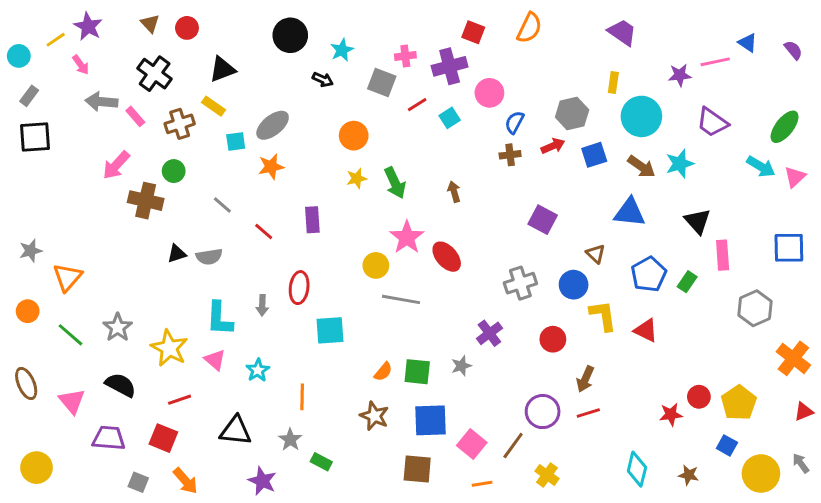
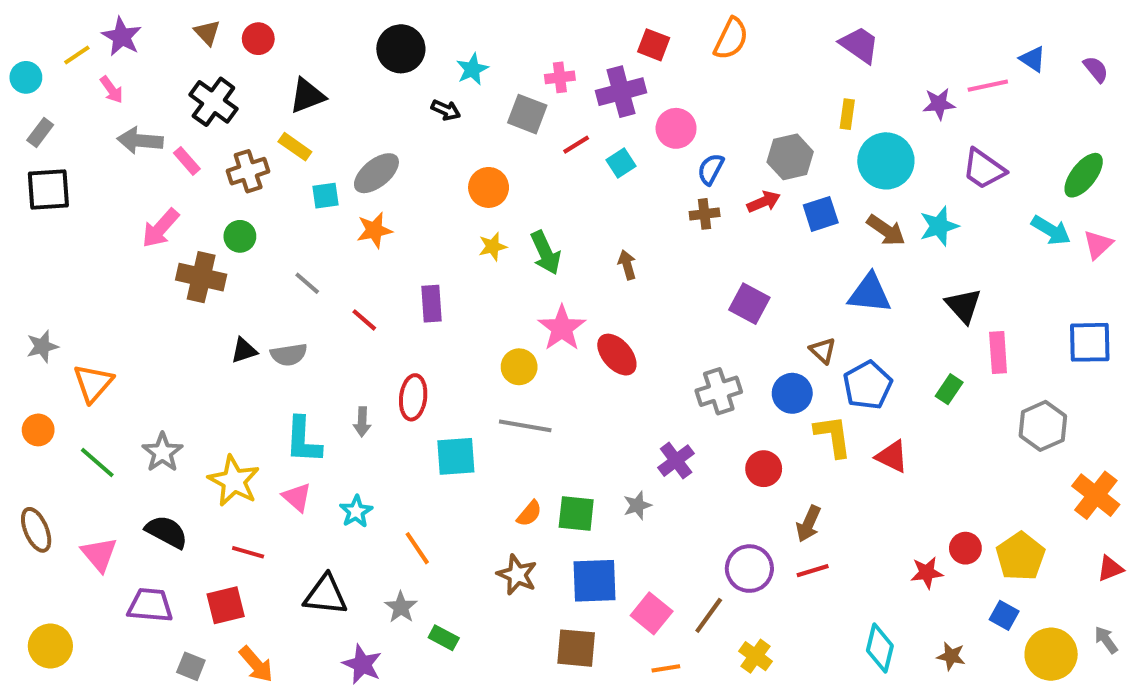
blue pentagon: (649, 274) -> (868, 385), moved
gray line: (401, 299) -> (525, 426), moved
orange line: (302, 397) -> (417, 548), turned -35
red line: (180, 400) -> (248, 552), turned 35
red square: (163, 438) -> (226, 605), turned -36

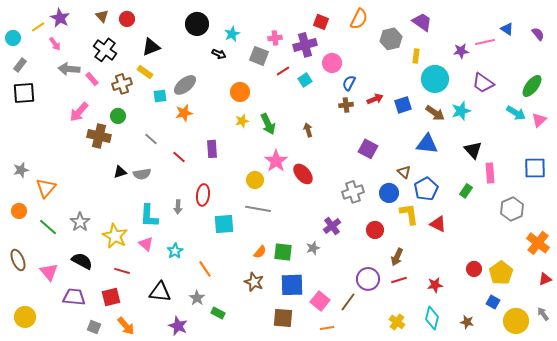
gray hexagon: (790, 157) -> (391, 39), moved
red star: (927, 573) -> (435, 285), moved
yellow cross: (756, 656) -> (397, 322), moved

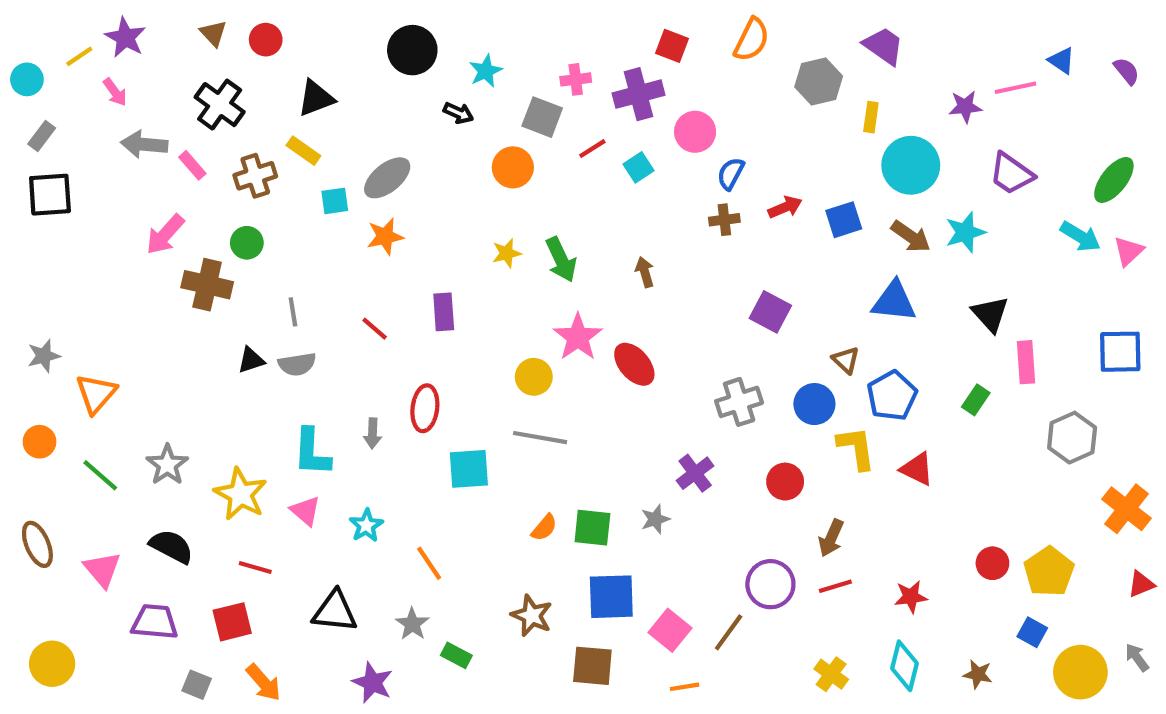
orange circle: (240, 92) -> (513, 167), moved
gray line: (151, 139) -> (293, 312), moved, turned 40
brown star: (254, 282) -> (532, 616), moved

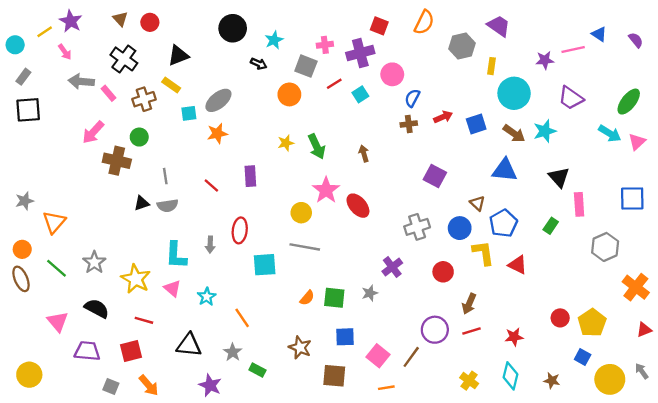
brown ellipse: (37, 544) -> (21, 279), moved
blue square: (611, 597) -> (345, 337), size x0.7

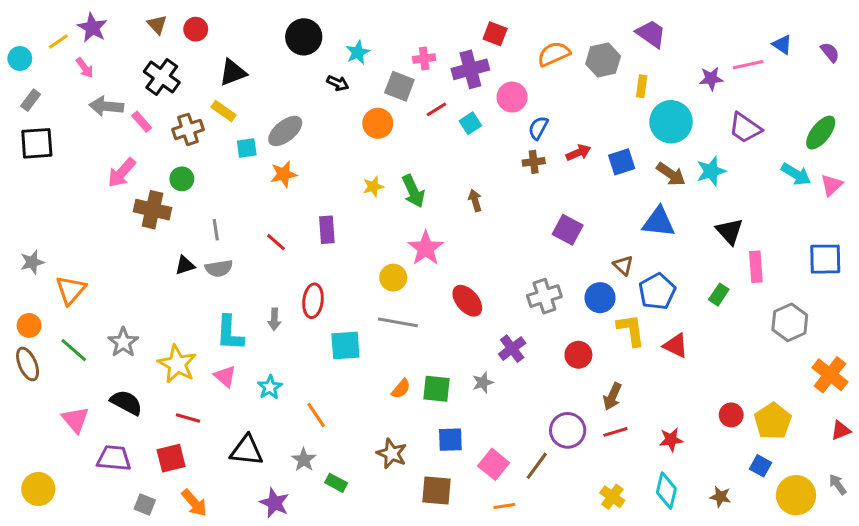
orange semicircle: (424, 22) -> (554, 54), moved, turned -140
red ellipse: (358, 206) -> (467, 301), moved

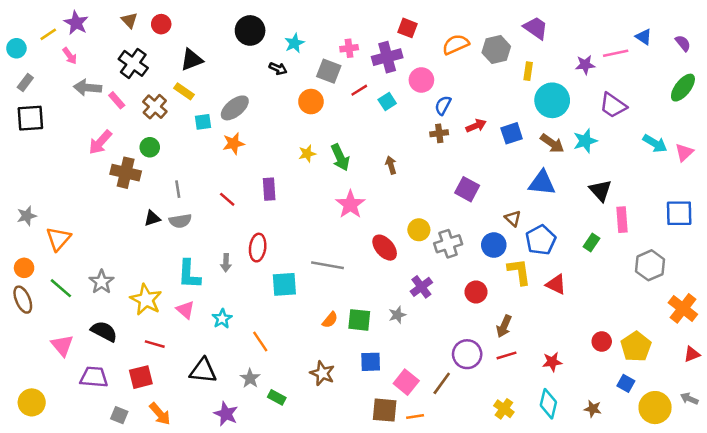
brown cross: (188, 129) -> (155, 107), turned -30
green ellipse: (821, 133) -> (683, 88), moved
yellow circle: (393, 278) -> (419, 230), moved
gray arrow: (838, 484) -> (689, 399), turned -30
brown square: (436, 491) -> (385, 410), moved

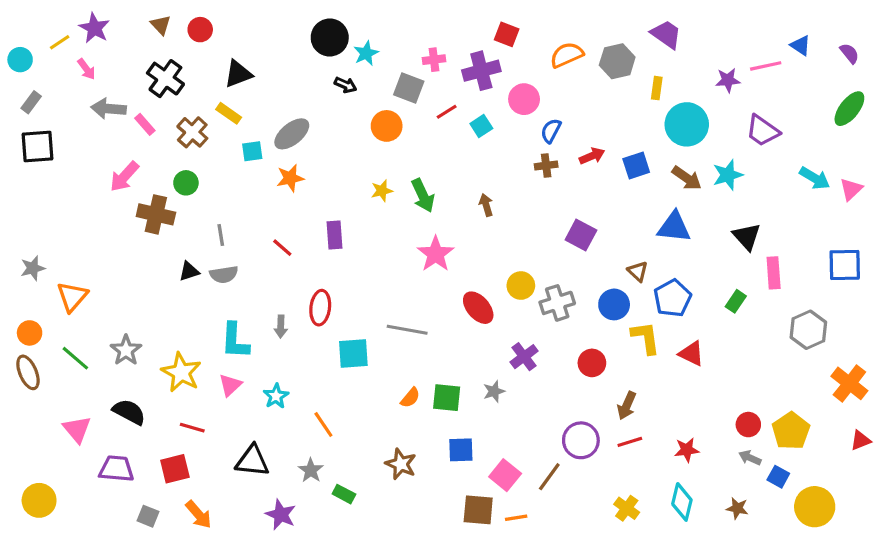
black circle: (250, 30) -> (330, 38), moved
pink triangle: (185, 310) -> (230, 385), turned 36
gray arrow: (689, 399) -> (750, 458), moved

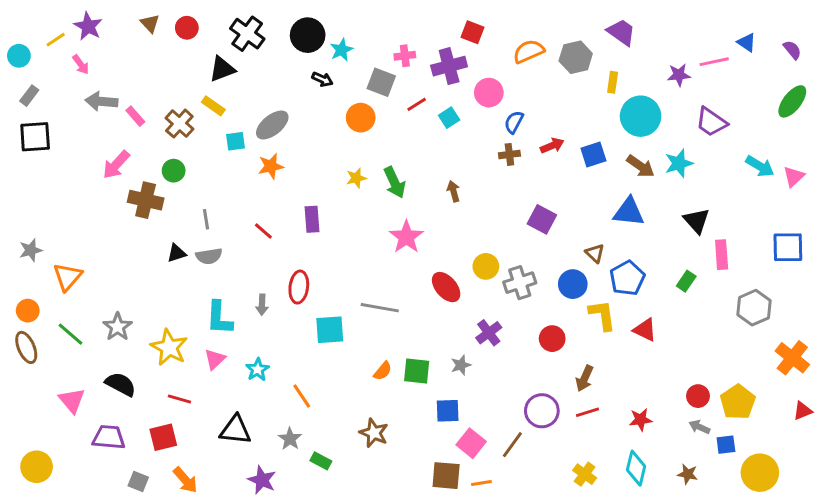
black cross: (165, 79) -> (247, 34), moved
blue square: (461, 450) -> (448, 411), moved
blue square: (778, 477) -> (726, 445), turned -36

